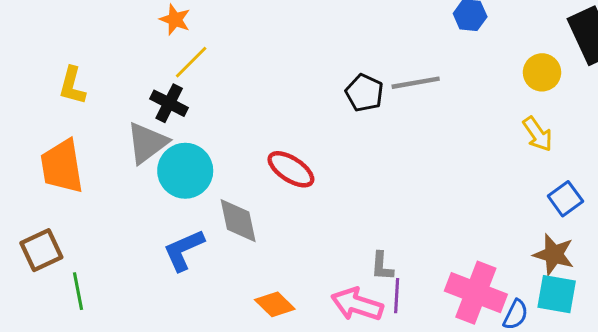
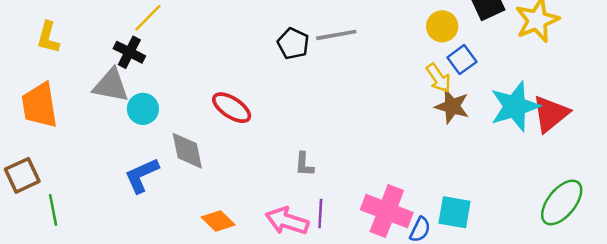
gray triangle: (147, 143) -> (111, 85), turned 48
cyan circle: (185, 171) -> (143, 109), size x0.7
blue square: (565, 199) -> (462, 60), moved
brown star: (554, 254) -> (452, 106), moved
gray L-shape: (382, 266) -> (304, 164), moved

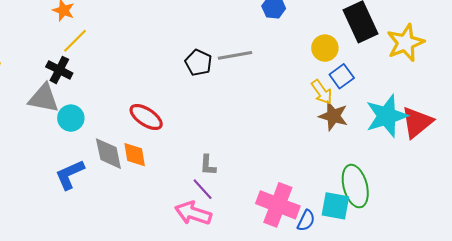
green ellipse: (562, 202) -> (355, 186), moved, turned -54
purple line: (320, 214) -> (203, 189), moved, turned -45
orange diamond: (218, 221) -> (135, 155), moved, turned 36

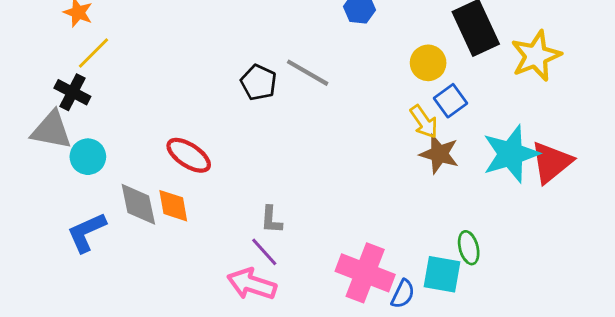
gray line: (235, 55) -> (308, 73), turned 40
green ellipse: (355, 186) -> (469, 248), size x0.6

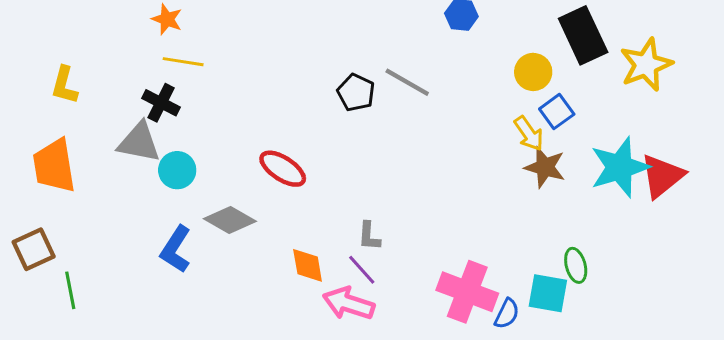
yellow line: (93, 53) -> (183, 62), turned 54
gray diamond: (138, 204) -> (230, 220), turned -48
orange diamond: (173, 206) -> (308, 265), moved
blue L-shape: (86, 232) -> (176, 249), turned -33

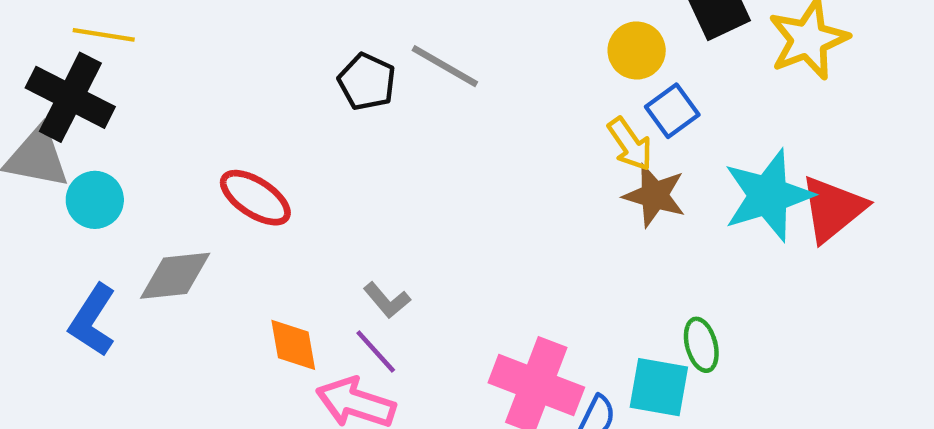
black cross: (161, 103) -> (70, 97), size x1.5
gray diamond: (230, 220) -> (175, 276), turned -36
gray L-shape: (369, 236) -> (387, 300), turned -44

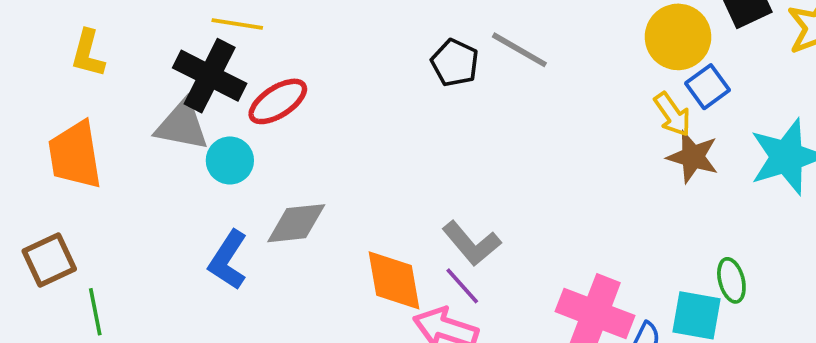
yellow circle: (637, 50) -> (678, 37), size x1.4
red ellipse: (255, 198) -> (278, 101), moved, turned -66
gray L-shape: (387, 300) -> (471, 243), size x1.5
orange diamond: (293, 345) -> (394, 280), size x1.4

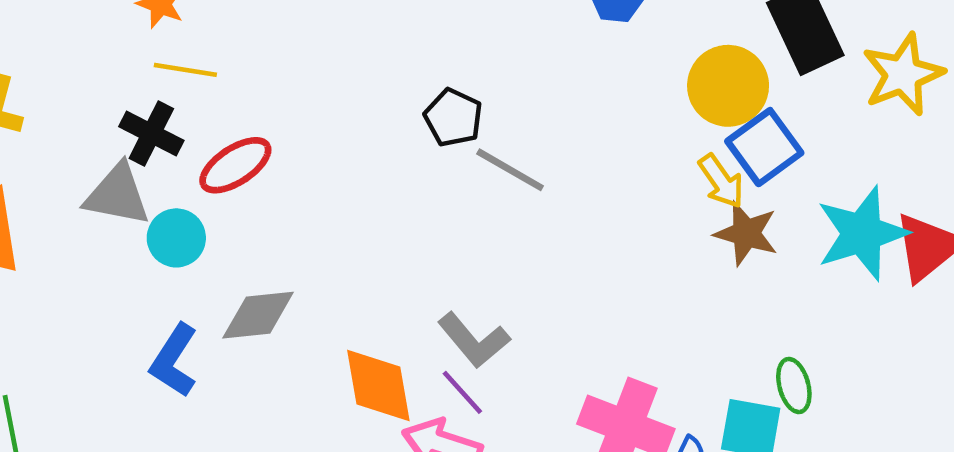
gray line: (519, 50) -> (510, 170), moved
black cross: (210, 76) -> (151, 133), size x0.7
blue square: (708, 87) -> (764, 147), size x1.4

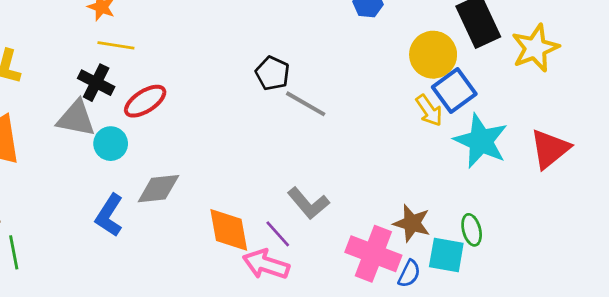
brown star: (746, 233) -> (412, 223), moved
cyan star: (862, 233) -> (481, 141), moved, turned -30
gray L-shape: (474, 340) -> (308, 203), moved

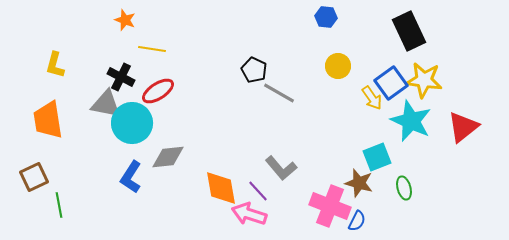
yellow line: (116, 45) -> (152, 49), moved
yellow star: (535, 48) -> (424, 80), moved, turned 30
yellow circle: (433, 55) -> (338, 66), moved, size x0.7
cyan circle: (111, 144) -> (132, 123), size x1.6
cyan square: (446, 255) -> (377, 157), moved, turned -32

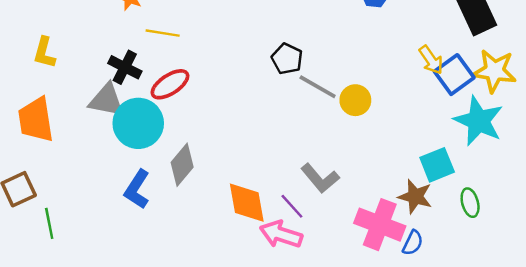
yellow circle: (338, 66) -> (355, 100), moved
yellow arrow: (372, 98) -> (431, 60), moved
gray diamond: (168, 157) -> (182, 165), turned -44

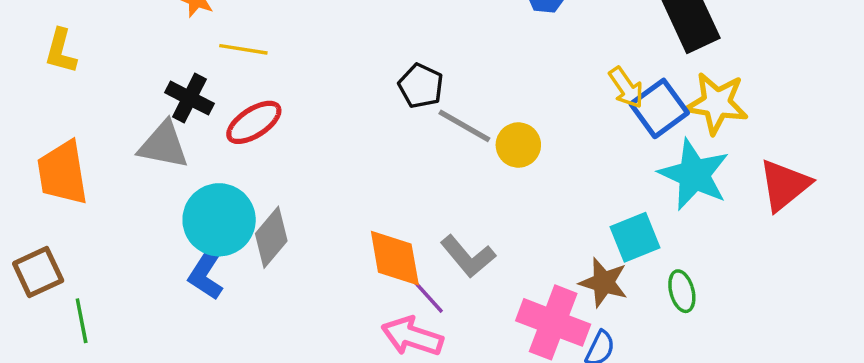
yellow L-shape: (44, 53) -> (61, 51), moved
cyan circle: (138, 123) -> (219, 220), moved
orange diamond: (247, 203) -> (395, 258), moved

